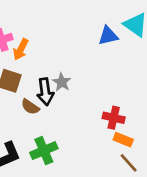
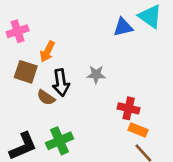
orange arrow: (21, 49) -> (47, 52), moved
gray star: (62, 82) -> (96, 75), moved, turned -30

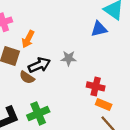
blue triangle: (123, 27) -> (99, 29), moved
black arrow: (61, 83) -> (39, 65), turned -105

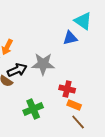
gray star: (69, 58) -> (43, 64), size x1.6
green cross: (38, 113) -> (33, 109), moved

